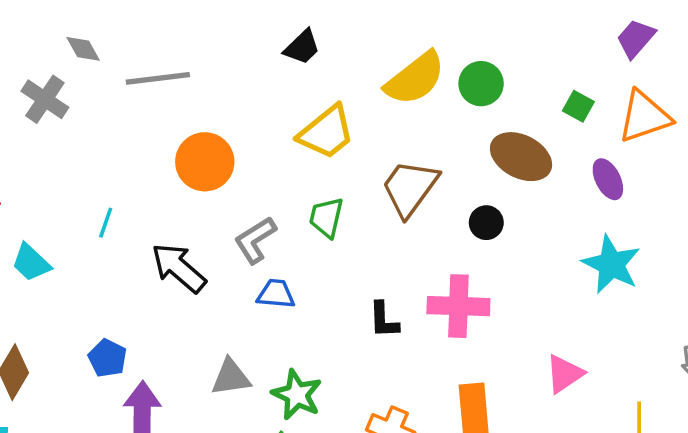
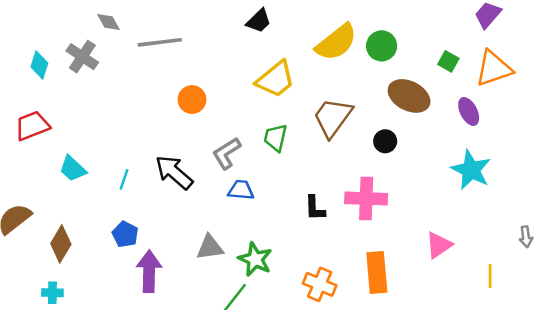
orange circle: (205, 162) -> (192, 100), size x0.7
cyan line: (106, 223) -> (124, 179), moved

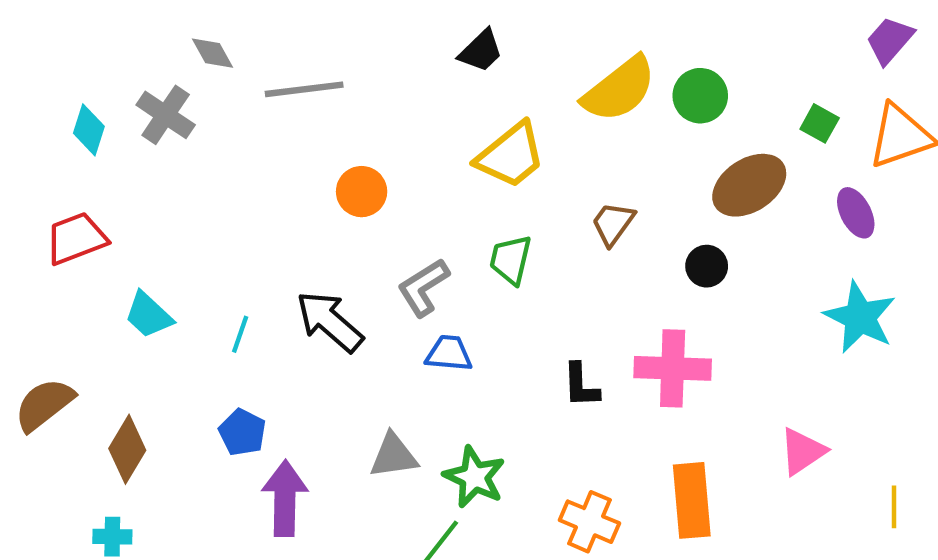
brown ellipse: (409, 96) -> (749, 185), turned -60
brown trapezoid: (333, 117) -> (613, 224), size x0.6

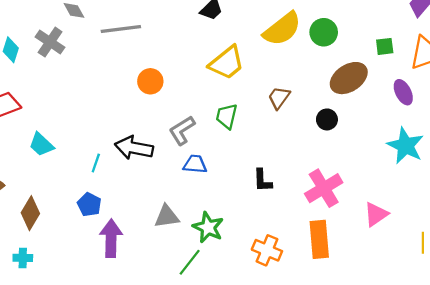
green square: (820, 123) -> (385, 46), turned -36
black arrow: (330, 321) -> (134, 148), turned -30
cyan line: (240, 334) -> (96, 163), moved
pink cross: (673, 368) -> (324, 188), moved, turned -33

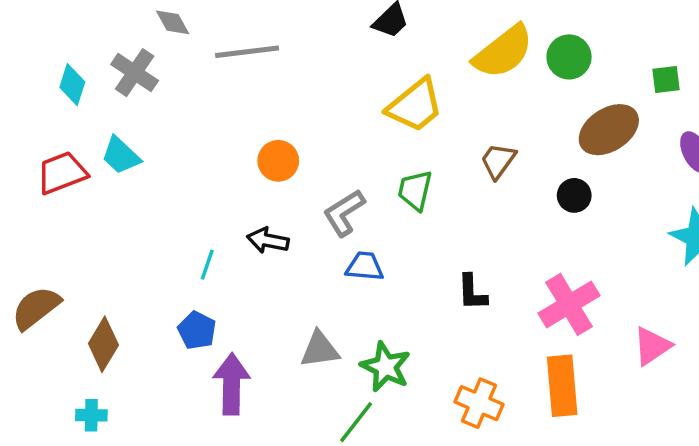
orange circle: (150, 81) -> (278, 161), moved
cyan trapezoid: (41, 145) -> (121, 156), moved
black arrow: (134, 148) -> (268, 240), size x0.7

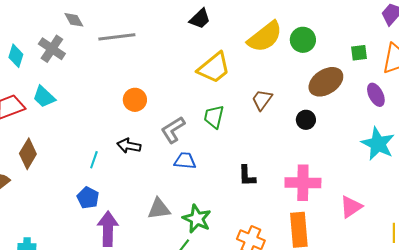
pink cross: (569, 304) -> (303, 183), turned 32
brown diamond: (103, 344) -> (28, 154), moved

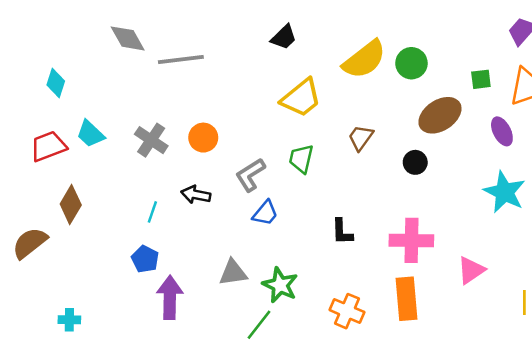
gray diamond: (74, 20) -> (128, 38), size x1.4
gray cross: (52, 49) -> (151, 140), moved
blue trapezoid: (185, 161) -> (265, 213), turned 125

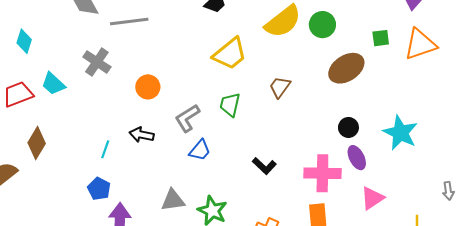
purple ellipse: (502, 131) -> (357, 158), moved
gray cross: (151, 140) -> (97, 62), moved
black circle: (415, 162) -> (348, 127), moved
black L-shape: (342, 232) -> (264, 166), turned -45

